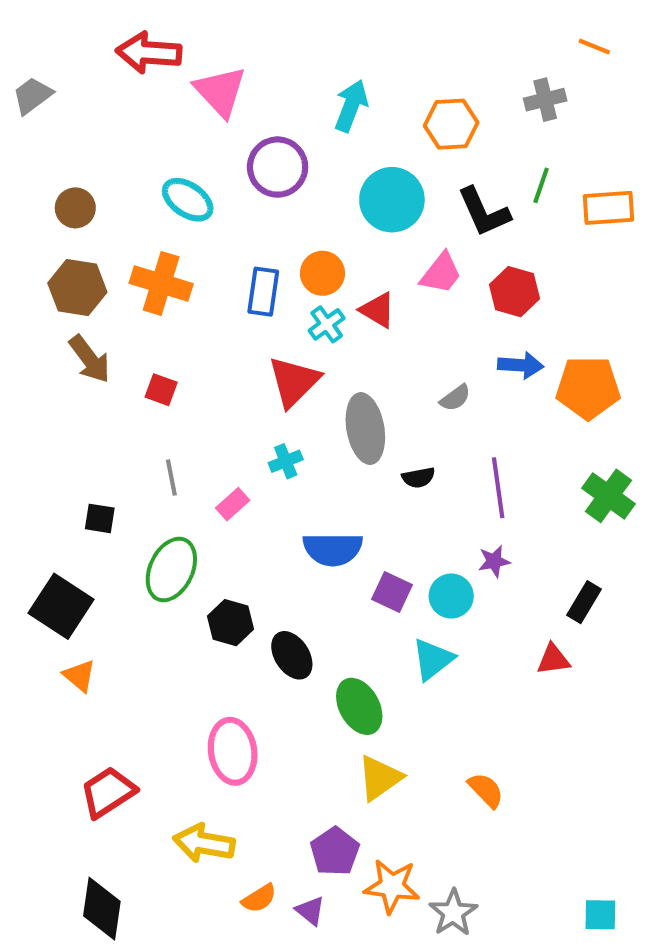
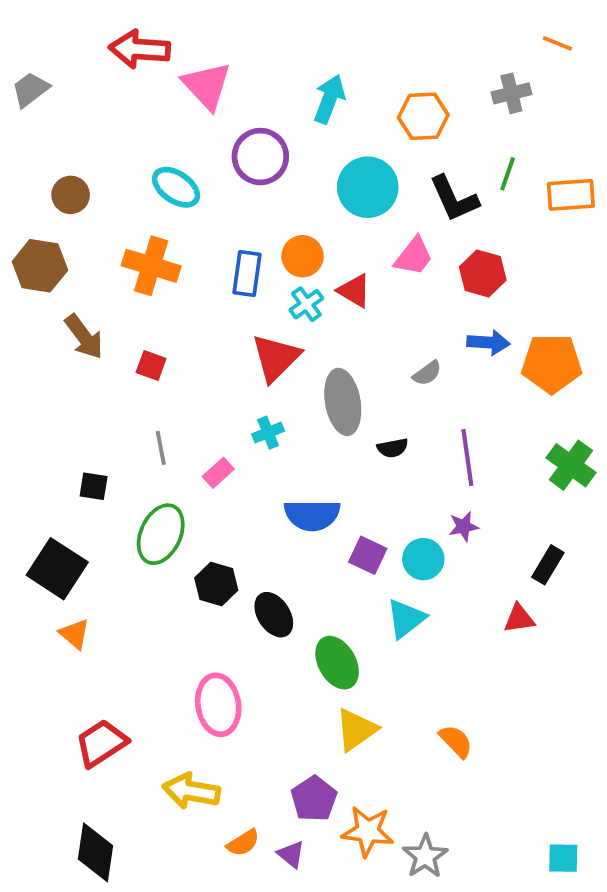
brown hexagon: (77, 288) -> (40, 266), moved

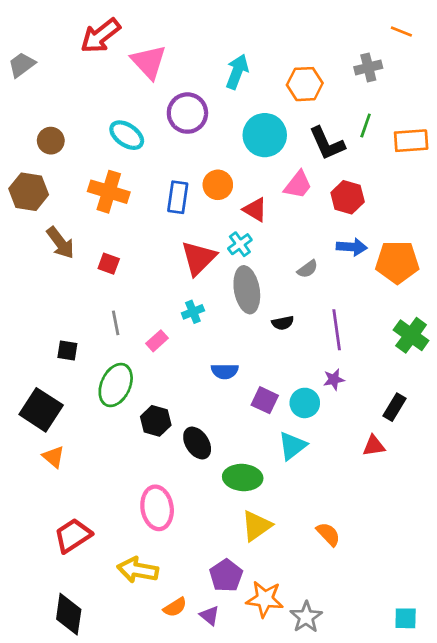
red arrow: (140, 49) -> (100, 36), turned -42
cyan cross: (306, 304) -> (240, 244), moved
blue semicircle: (312, 515) -> (225, 371), size x0.7
green ellipse: (337, 663) -> (243, 478), turned -57

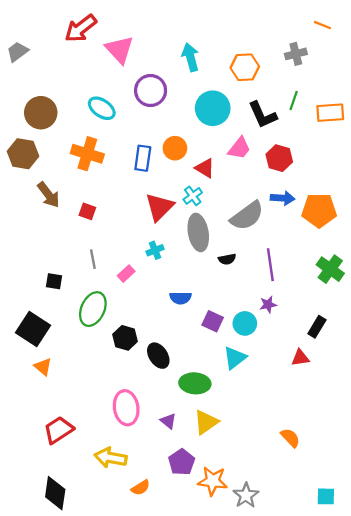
cyan arrow: (237, 72) -> (190, 57), turned -36
brown circle: (51, 141) -> (41, 113), size x1.5
gray semicircle: (308, 269) -> (247, 216), size x2.0
orange semicircle: (328, 534) -> (290, 438), moved
purple triangle: (210, 616) -> (168, 421), moved

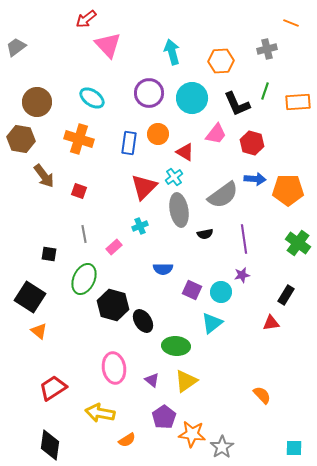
red arrow: (81, 28) -> (86, 19), moved, size x0.7
purple circle: (151, 91) -> (149, 93), moved
black hexagon: (125, 338) -> (113, 305), size x1.4

